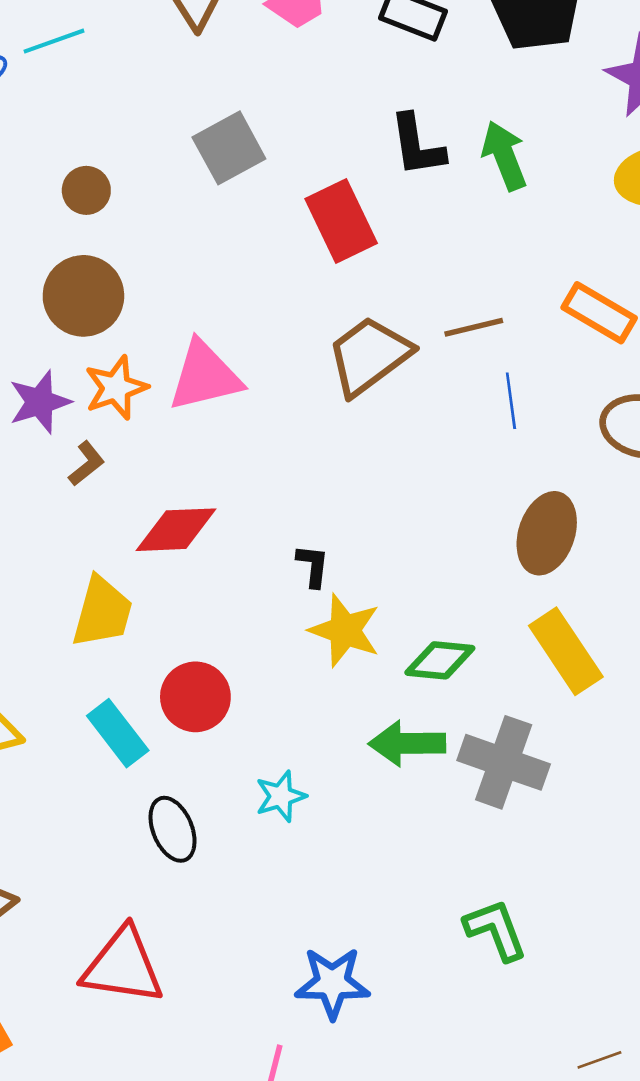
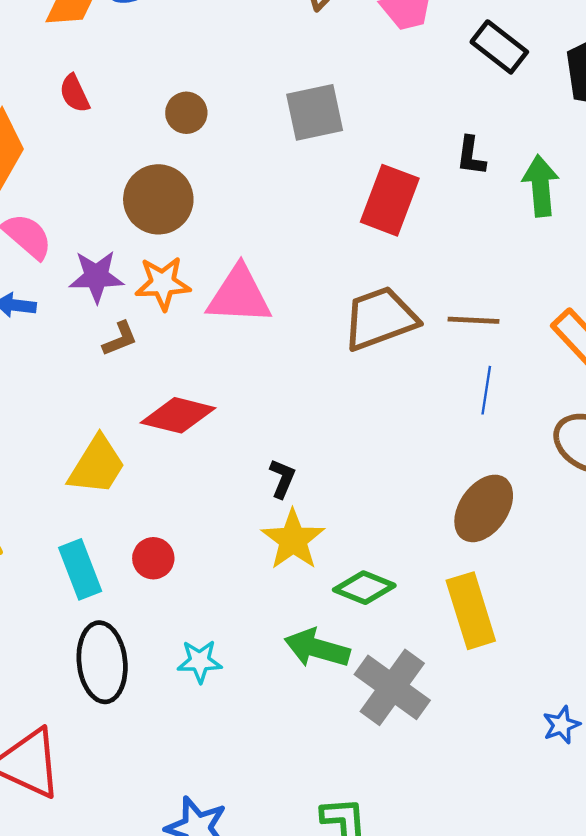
black L-shape: (417, 145) -> (471, 156), size x0.7
red rectangle: (341, 221) -> (390, 200), turned 30
red circle: (195, 697) -> (153, 558), size x0.7
black ellipse: (173, 829) -> (102, 662), size x1.4

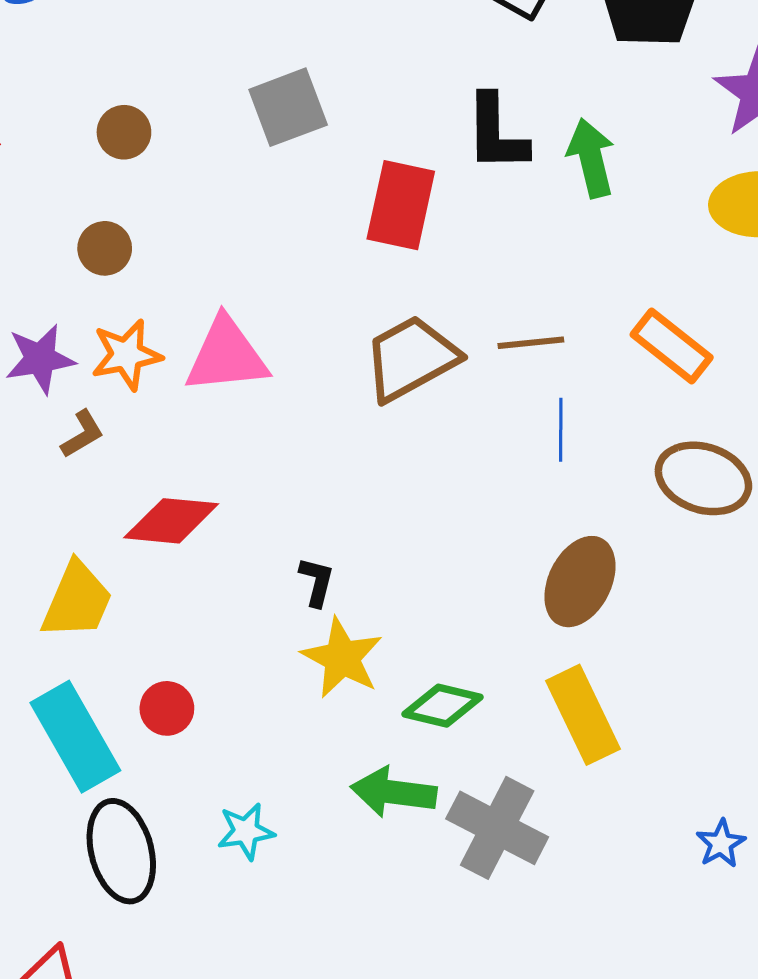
black L-shape: (471, 156) -> (496, 133), size x1.6
brown circle: (158, 199) -> (105, 248), size x0.6
cyan rectangle: (80, 569) -> (75, 737), size x1.4

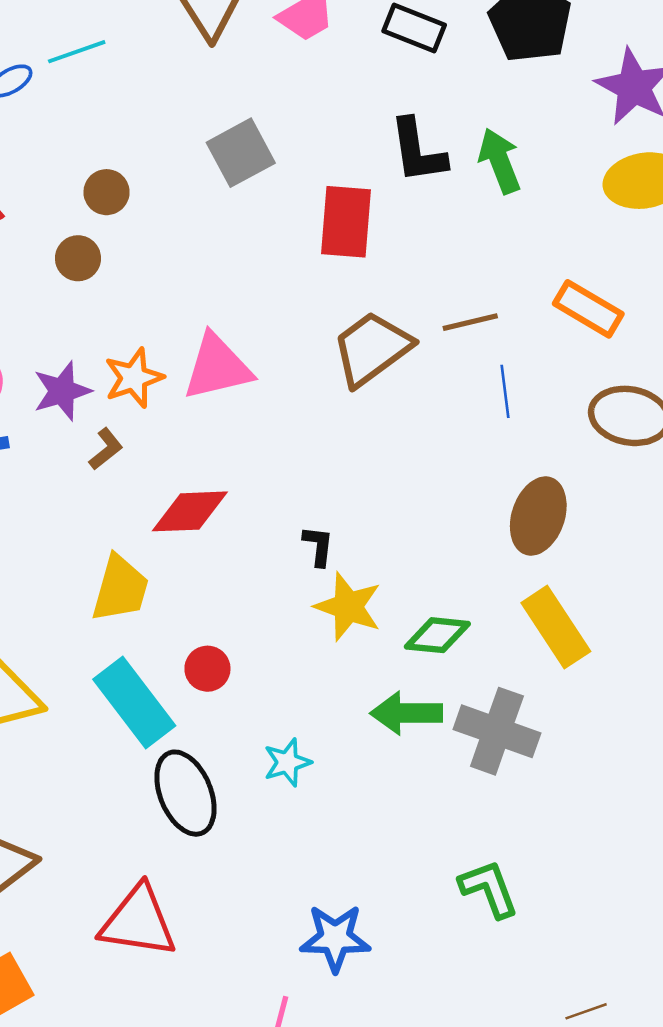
brown circle: (105, 248) -> (78, 258), moved

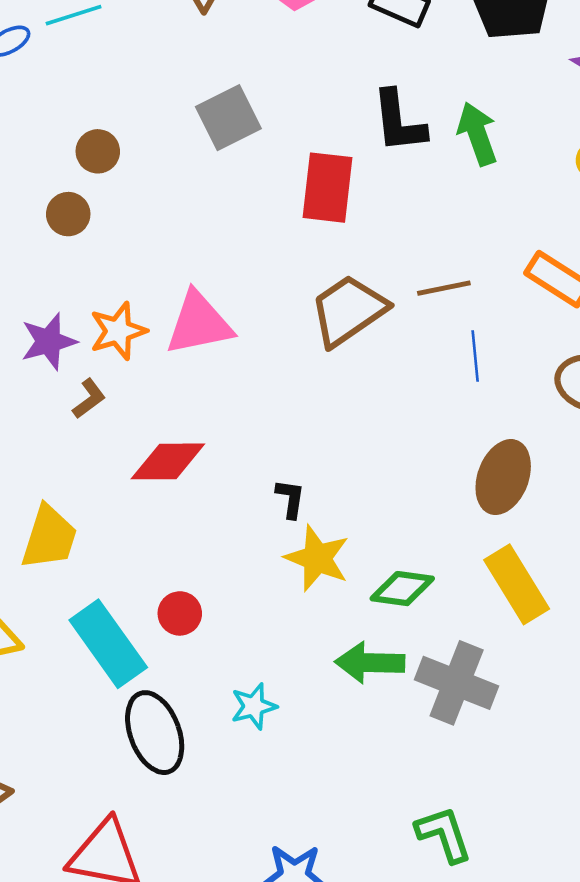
yellow trapezoid: (120, 589) -> (49, 537), moved

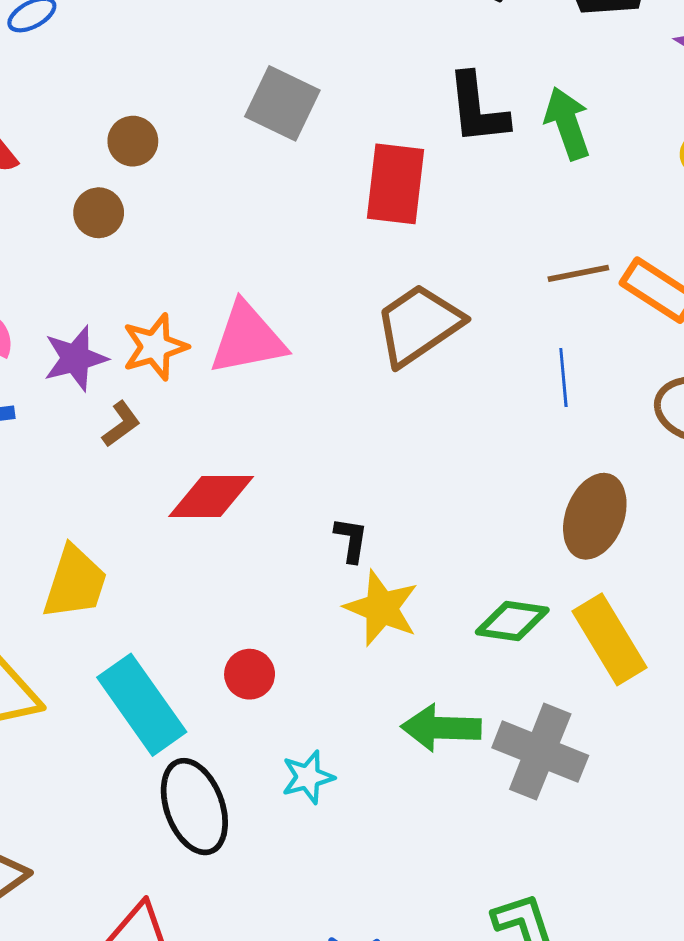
gray square: (228, 118) -> (282, 103), turned -38
brown line: (444, 288) -> (578, 273), moved
green diamond: (402, 589) -> (512, 621), moved
red circle: (180, 613) -> (250, 674), moved

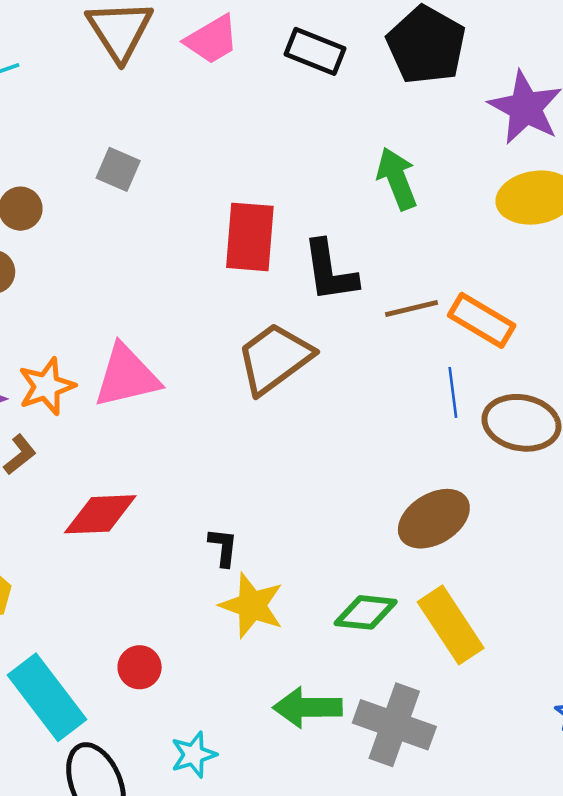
gray square: (282, 103) -> (118, 169), moved, size x0.7
black L-shape: (477, 109) -> (330, 271), moved
blue line: (563, 377) -> (453, 392), moved
brown ellipse: (595, 516) -> (434, 519), turned 40

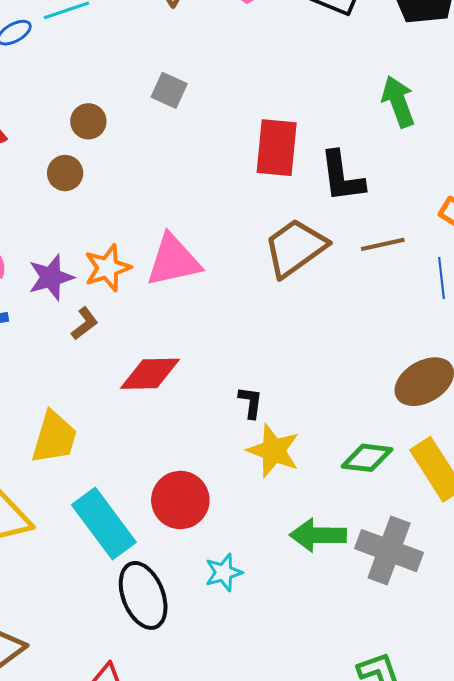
brown line: (412, 309) -> (383, 244), moved
red circle: (140, 667) -> (180, 500), size x1.6

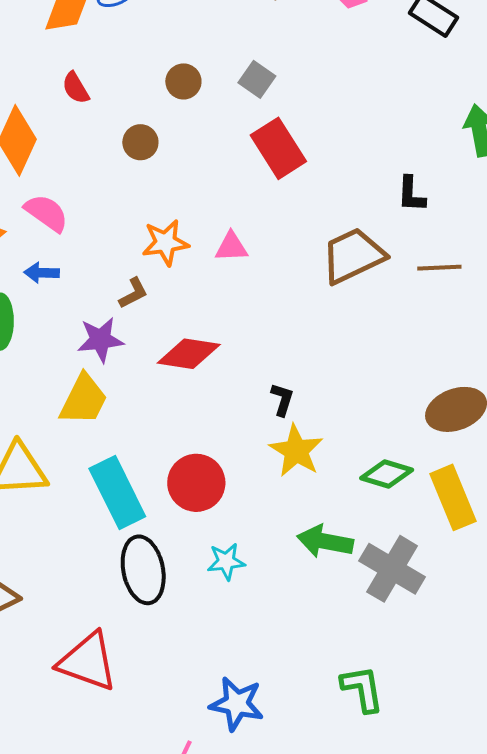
brown circle: (88, 121) -> (183, 81), moved
red rectangle: (277, 148) -> (278, 148), moved, turned -48
black L-shape: (342, 177) -> (411, 194), size x0.7
pink triangle: (173, 260) -> (231, 247), size x0.6
purple star: (51, 277) -> (100, 340), moved

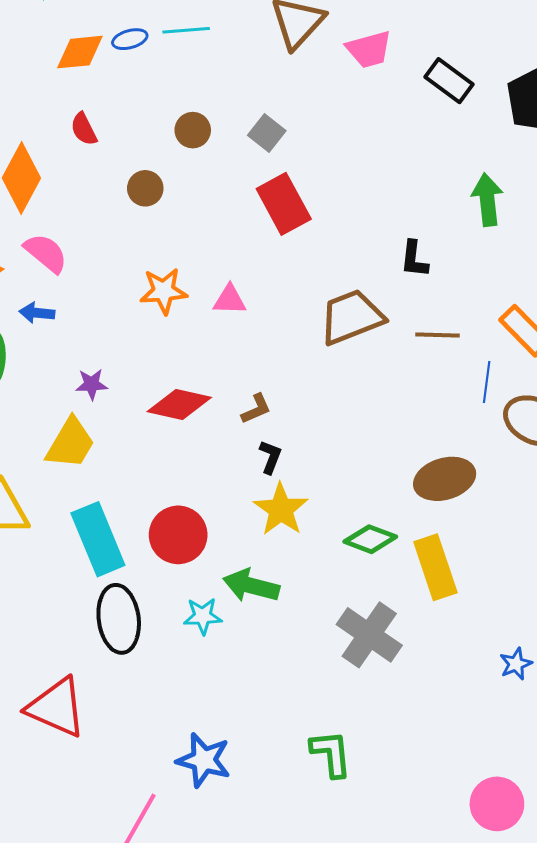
brown L-shape: (133, 293) -> (256, 409), moved
purple star: (100, 340) -> (91, 384), size x0.7
green arrow: (325, 541) -> (251, 586), moved

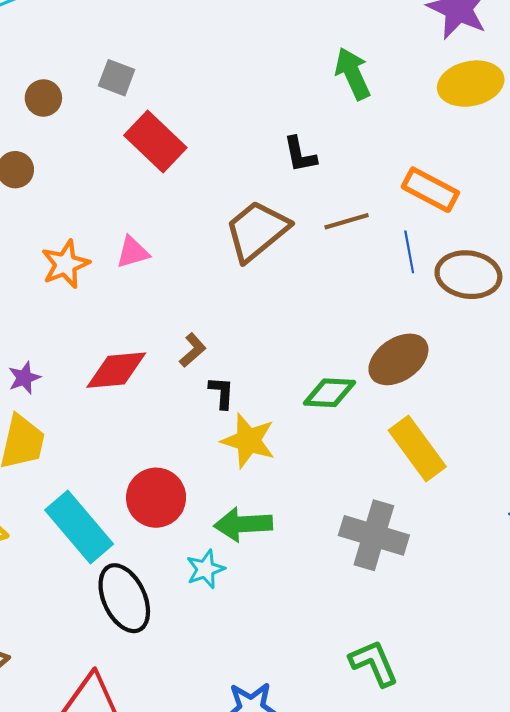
green diamond: (370, 539) -> (330, 393), moved

